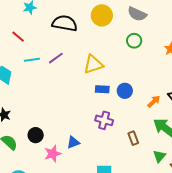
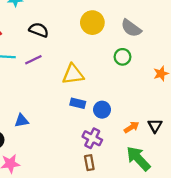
black semicircle: (65, 23) -> (39, 30), moved, size x0.7
purple cross: (104, 120) -> (92, 138), moved
brown rectangle: (133, 138) -> (89, 163), moved
blue triangle: (73, 142) -> (22, 121), moved

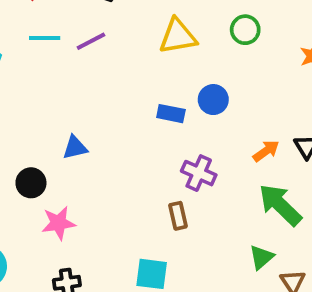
yellow triangle: (73, 74) -> (178, 36), moved
blue circle: (102, 110) -> (213, 100), moved
brown rectangle: (89, 163) -> (178, 216), moved

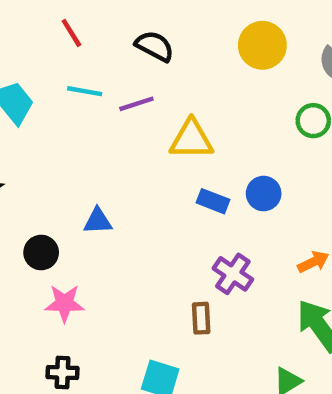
yellow triangle: (178, 36) -> (191, 139), moved

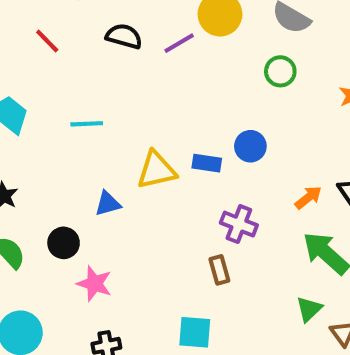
cyan line: (85, 91) -> (87, 124), moved
purple line: (136, 104) -> (179, 43), moved
yellow triangle: (191, 139) -> (156, 170), moved
pink star: (64, 303) -> (94, 284), turned 30

